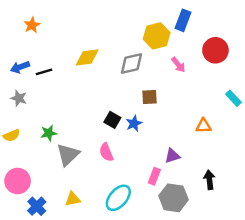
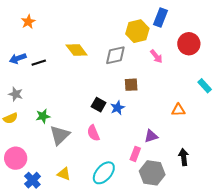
yellow diamond: (87, 57) -> (77, 50), turned 60
gray star: (19, 98) -> (16, 94), moved
yellow triangle: (73, 199) -> (64, 174), turned 32

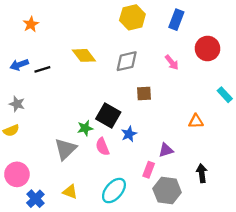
yellow hexagon: (137, 31) -> (132, 17), moved
black square: (99, 105) -> (108, 115), size x1.5
blue star: (117, 108) -> (129, 134), moved
green star: (43, 116) -> (85, 128), moved

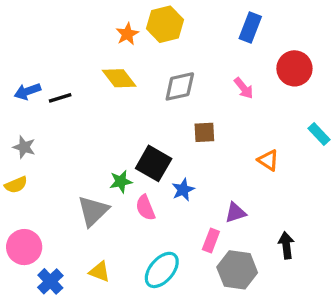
yellow hexagon: (132, 17) -> (165, 24), moved
orange star: (31, 24) -> (127, 34), moved
orange triangle: (196, 121) -> (268, 160), moved, turned 35

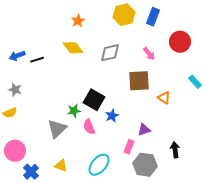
yellow hexagon: (165, 24) -> (124, 15), moved
brown square: (204, 132) -> (139, 81), moved, size x1.6

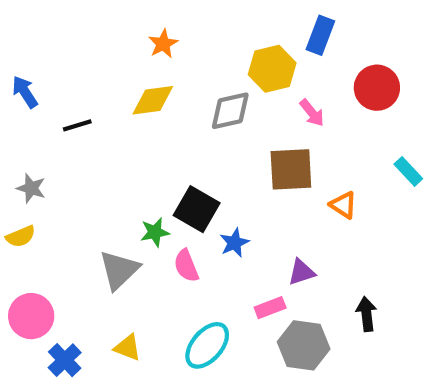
yellow hexagon: (124, 15) -> (272, 69), moved
yellow diamond: (73, 48) -> (153, 100), turned -60
blue arrow: (17, 56) -> (25, 92), moved, turned 77
pink rectangle: (129, 147) -> (270, 308), turned 48

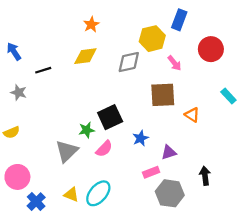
gray star: (31, 188) -> (19, 93), moved
black square: (197, 209) -> (110, 117), turned 35
blue star: (234, 243) -> (141, 138), moved
pink semicircle: (186, 266) -> (104, 149), turned -114
cyan ellipse: (207, 345) -> (98, 193), moved

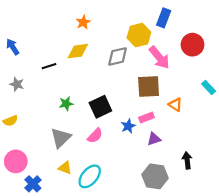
pink arrow: (175, 63) -> (159, 58), size x1.6
black line: (43, 70) -> (49, 66), moved
green star: (87, 130) -> (66, 104), moved
pink rectangle: (151, 172) -> (146, 118), moved
yellow triangle: (71, 195) -> (65, 168), moved

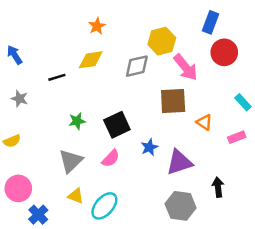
blue rectangle: (164, 18) -> (211, 22), moved
pink rectangle: (146, 118) -> (237, 137), moved
purple triangle: (154, 139) -> (179, 162), size x1.6

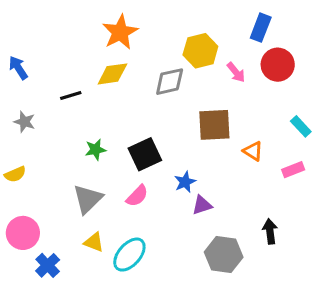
orange star: (97, 26) -> (120, 32), size x1.6
pink arrow: (186, 67) -> (236, 72), moved, size x0.6
purple triangle: (179, 162) -> (202, 205), moved, size x0.6

